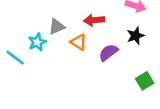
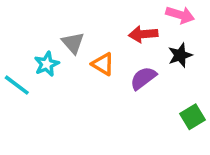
red arrow: (94, 20) -> (143, 34), moved
gray triangle: (57, 27) -> (73, 43), turned -48

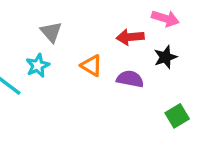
gray triangle: (73, 43) -> (51, 32), moved
purple semicircle: (143, 78) -> (130, 79), turned 48

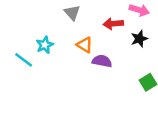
gray triangle: (51, 32) -> (72, 13), moved
purple semicircle: (130, 79) -> (102, 61), moved

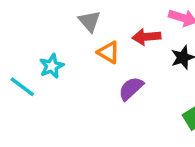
orange triangle: (85, 45) -> (109, 52), moved
purple semicircle: (102, 61) -> (131, 89), turned -54

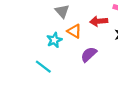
cyan star: (52, 66) -> (54, 40), moved
cyan line: (22, 87) -> (43, 67), moved

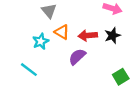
red arrow: (99, 21) -> (88, 35), moved

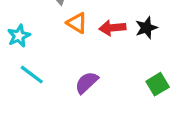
cyan star: (41, 41) -> (19, 36), moved
purple semicircle: (77, 57) -> (87, 83), moved

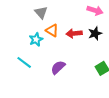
cyan star: (19, 36) -> (36, 39), moved

